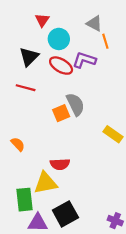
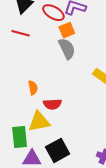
orange square: (61, 113) -> (67, 30), moved
orange semicircle: (18, 144) -> (33, 88), moved, turned 32

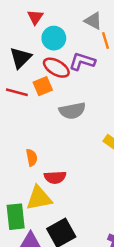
orange square: (67, 30) -> (43, 86), moved
gray semicircle: (67, 49) -> (72, 111), turned 105

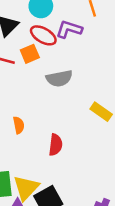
red semicircle: (55, 177) -> (56, 145), moved, turned -80
yellow triangle: (39, 198) -> (26, 188), moved, turned -36

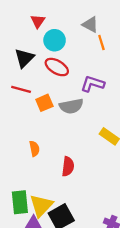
purple L-shape: (69, 29) -> (93, 84), moved
orange square: (30, 54) -> (44, 103), moved

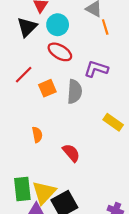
black triangle: (24, 58) -> (27, 27), moved
red line: (21, 89) -> (24, 75), turned -60
gray semicircle: (71, 106) -> (75, 92), turned -75
red semicircle: (68, 166) -> (71, 153), turned -48

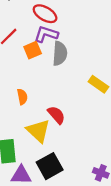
purple L-shape: (96, 69) -> (46, 34), moved
yellow triangle: (44, 192) -> (38, 131), moved, turned -30

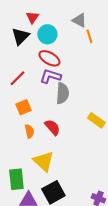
orange square: (33, 50) -> (23, 107), moved
red semicircle: (56, 115) -> (52, 127), moved

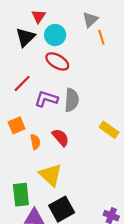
gray triangle: (79, 20) -> (90, 20), turned 49
purple L-shape: (50, 76) -> (46, 99), moved
orange square: (23, 107) -> (17, 125), moved

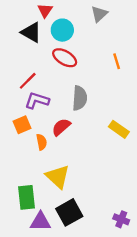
black triangle: (25, 37) -> (31, 32), turned -45
orange line: (101, 37) -> (117, 61), moved
purple L-shape: (46, 99) -> (37, 100), moved
red semicircle: (61, 137) -> (61, 127), moved, turned -90

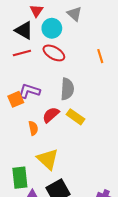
gray triangle: (99, 14) -> (74, 14), moved, turned -35
red line: (28, 81) -> (22, 53), moved, turned 30
orange square: (22, 125) -> (16, 99), moved
yellow rectangle: (119, 129) -> (76, 117), moved

